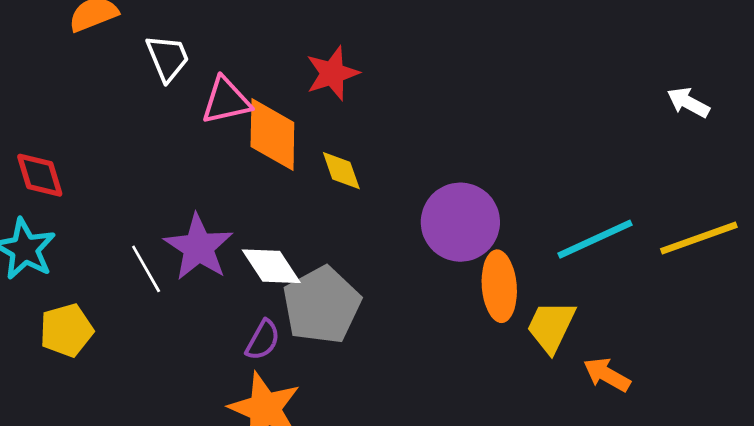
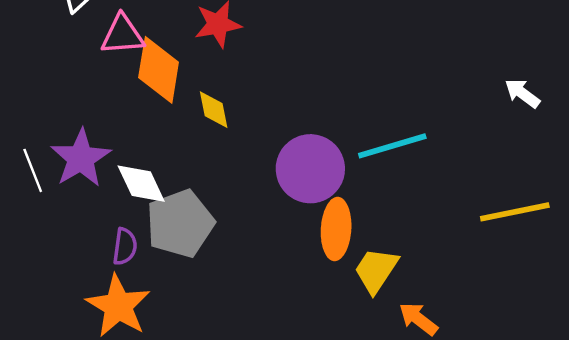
cyan line: (595, 239) -> (392, 146), moved
purple semicircle: (263, 340) -> (125, 246), turned -30

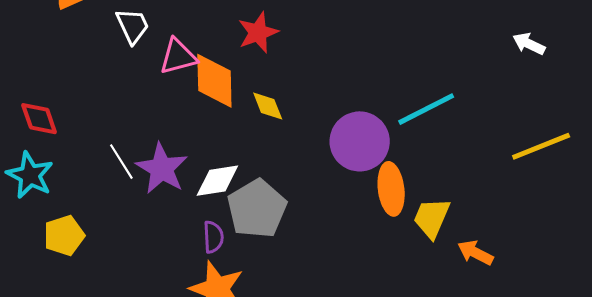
white line: (33, 170) -> (121, 162), moved
white diamond: (141, 184) -> (217, 181), turned -63

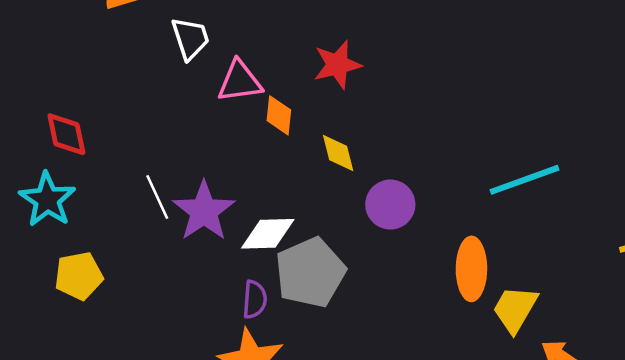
orange diamond: (214, 81) -> (279, 115), size x0.6
purple circle: (360, 141) -> (390, 205), moved, size x0.7

